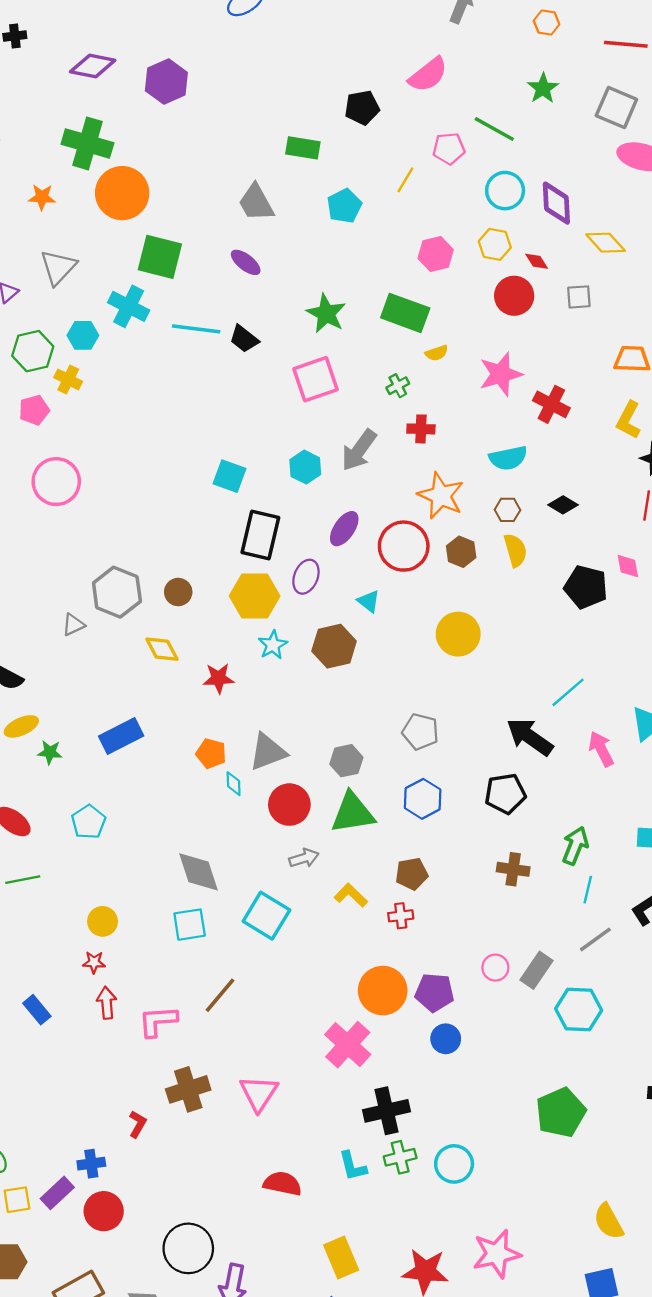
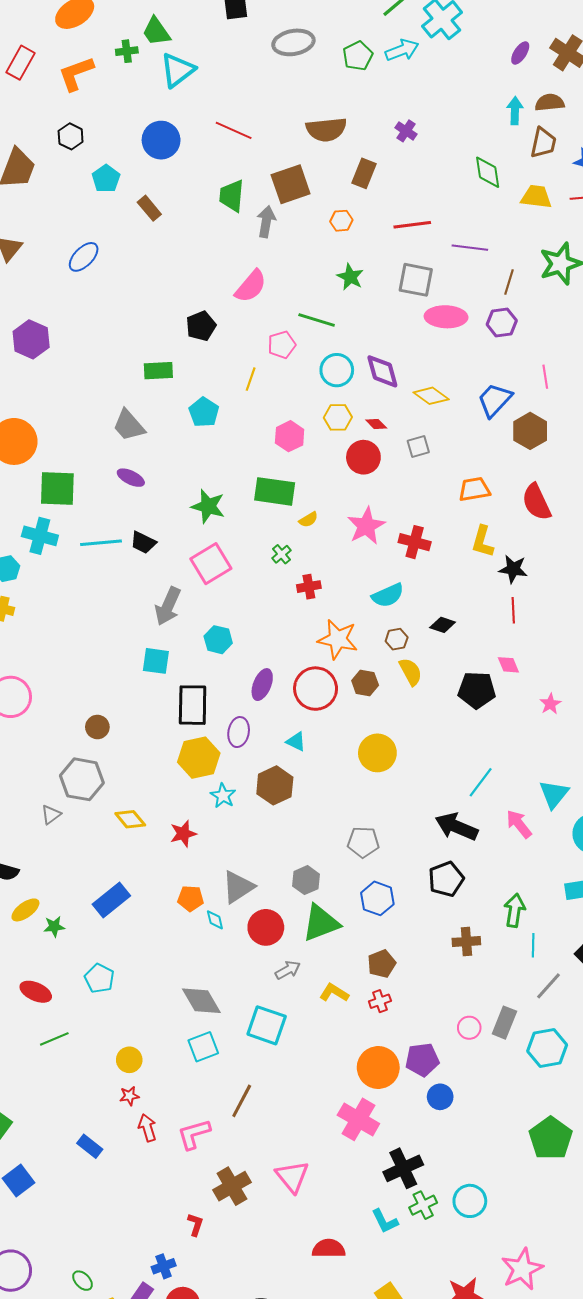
gray arrow: (359, 450) -> (168, 606), moved
brown circle: (178, 592) -> (97, 727), moved

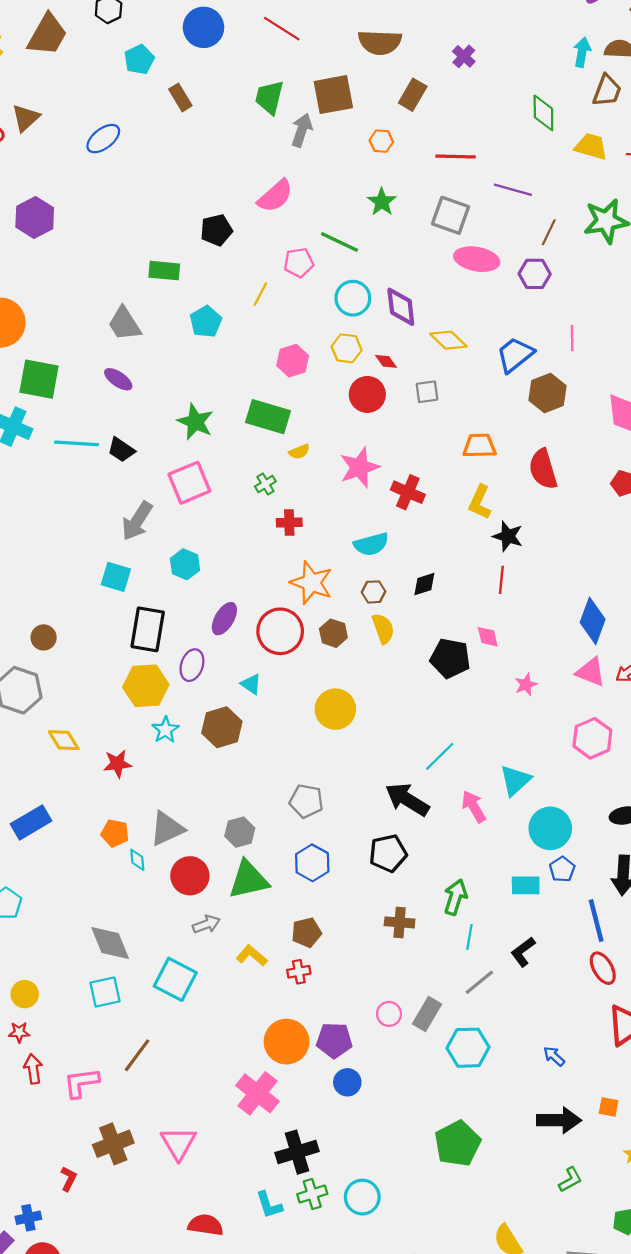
black diamond: (443, 625) -> (424, 584), turned -45

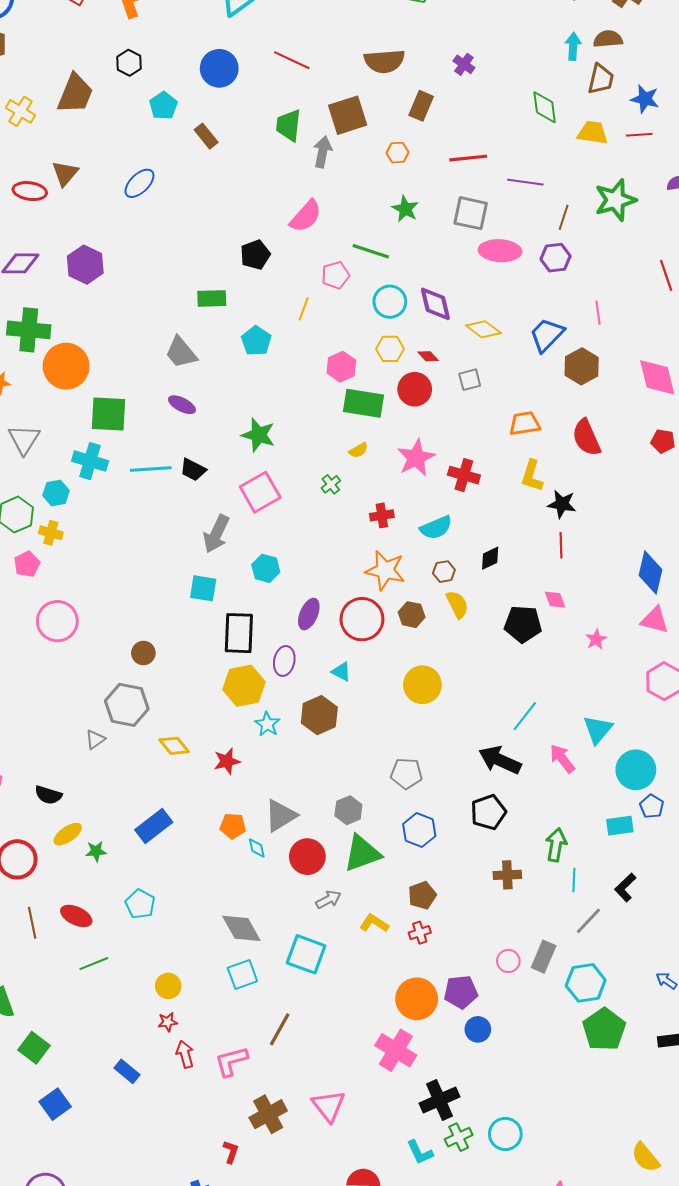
green rectangle: (268, 417) -> (363, 403), moved
red cross: (289, 522) -> (382, 515), moved
green pentagon: (458, 1144) -> (604, 1029), moved

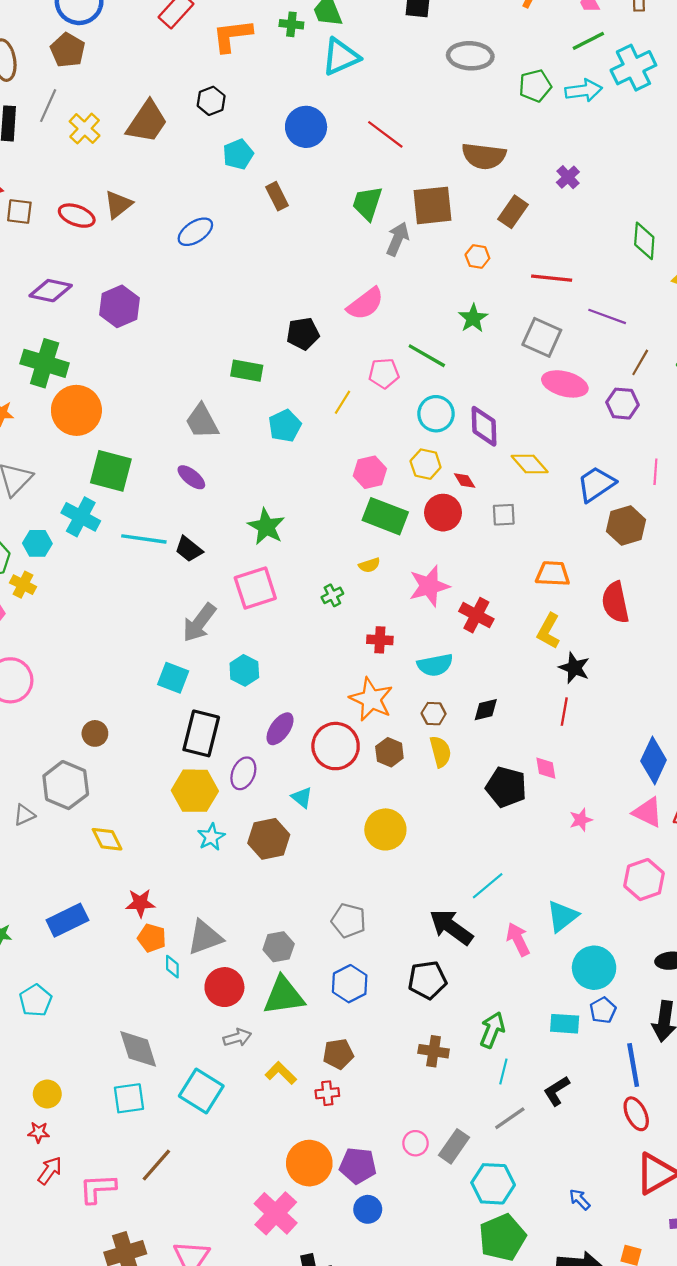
red star: (227, 761) -> (140, 903), moved
red arrow: (185, 1054) -> (50, 1171), turned 40

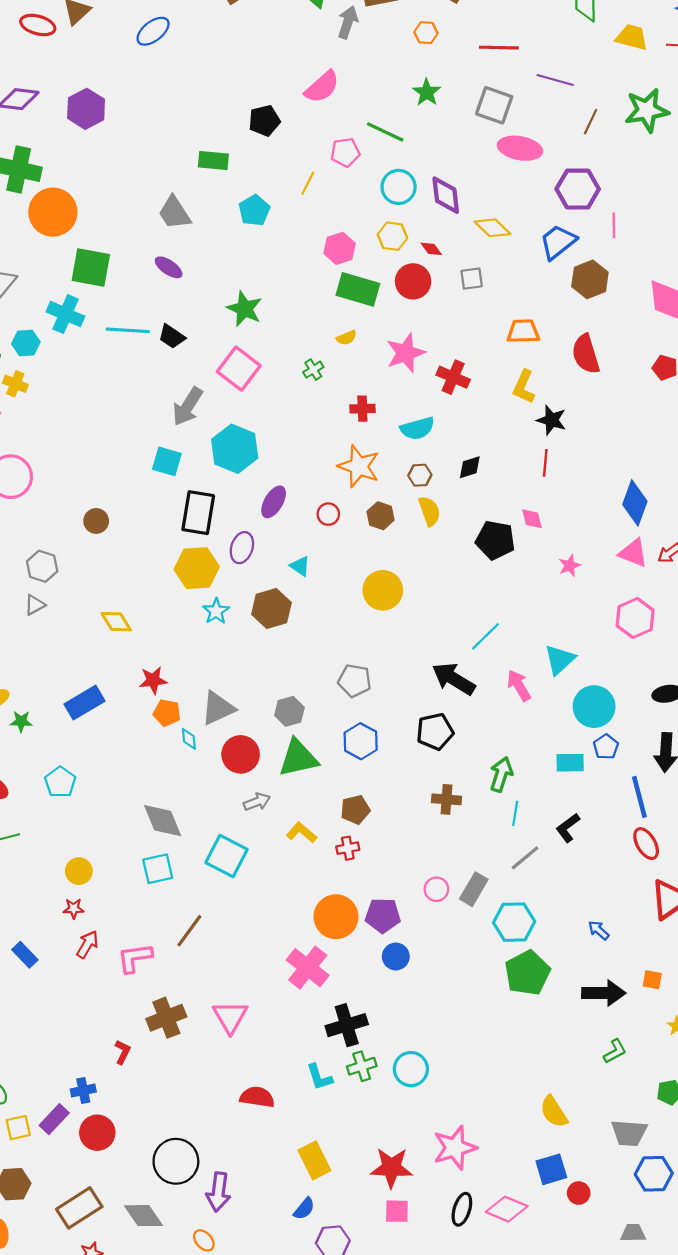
purple hexagon: (622, 404) -> (578, 189), moved, size x1.4
pink square: (255, 588) -> (239, 369), turned -30
cyan hexagon: (244, 670) -> (235, 449), size x1.6
red circle: (336, 746) -> (328, 514), size x0.5
gray hexagon: (66, 785) -> (42, 566), moved, size x0.7

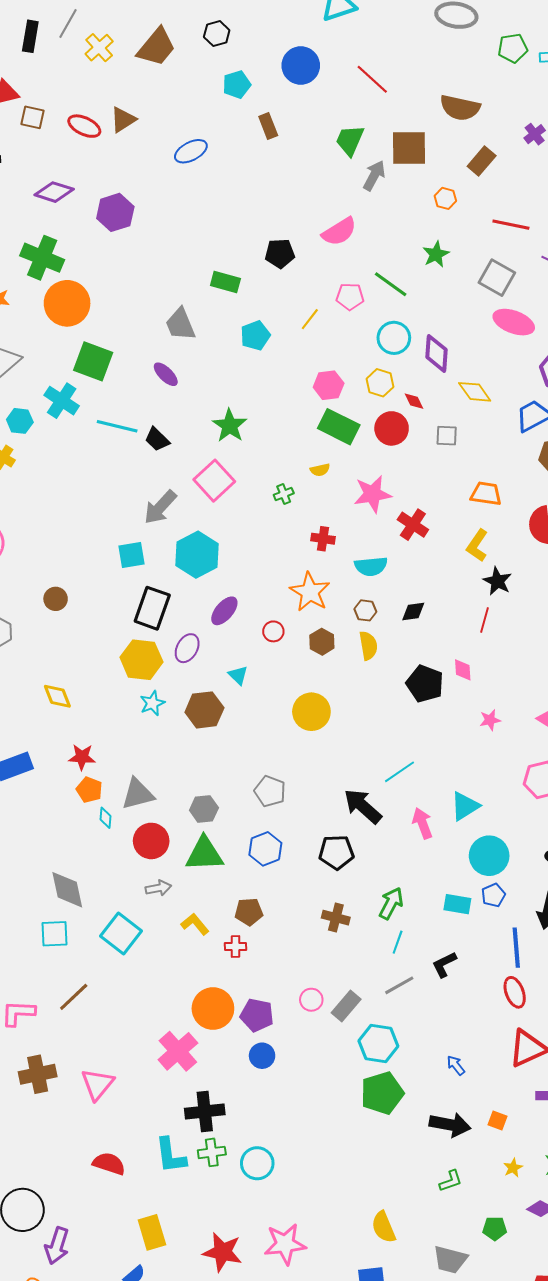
cyan square: (167, 461) -> (132, 555), turned -36
cyan L-shape: (319, 1077) -> (171, 1155), size x1.4

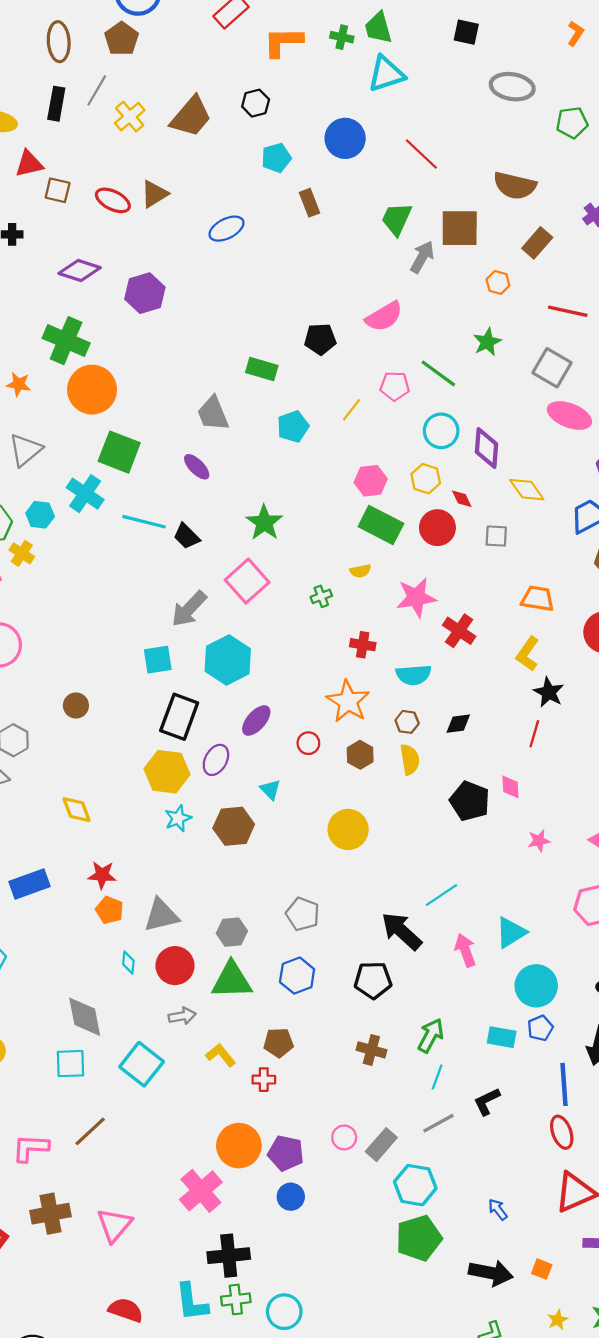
cyan diamond: (106, 818) -> (128, 962), moved

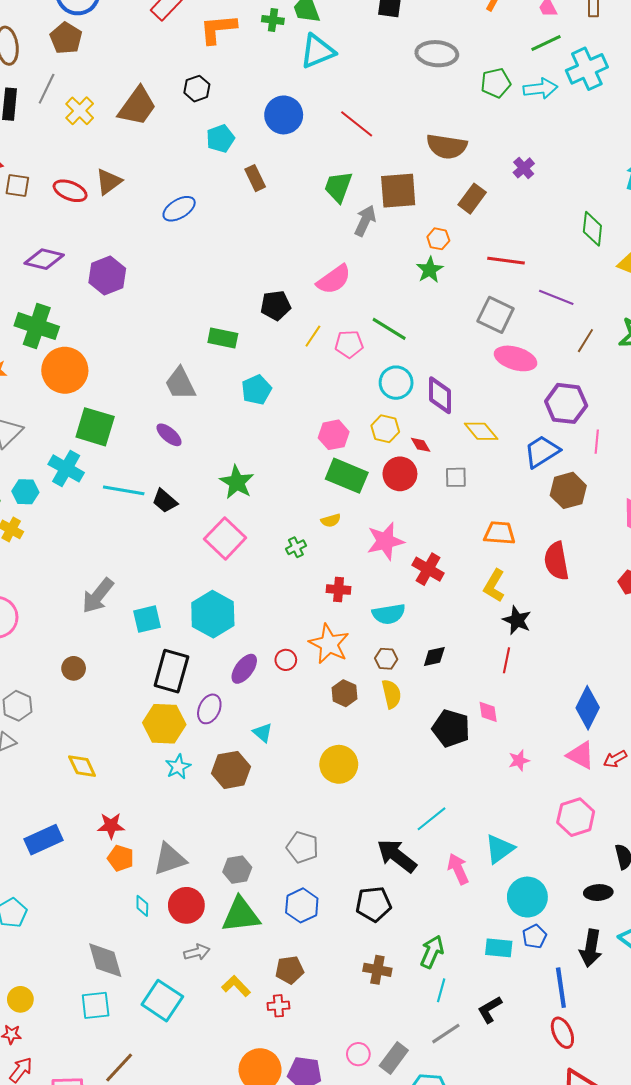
green star: (487, 342) -> (430, 270), moved
yellow line: (351, 410) -> (313, 336), moved
gray arrow: (189, 609) -> (98, 596), moved
red circle: (308, 743) -> (286, 660), moved

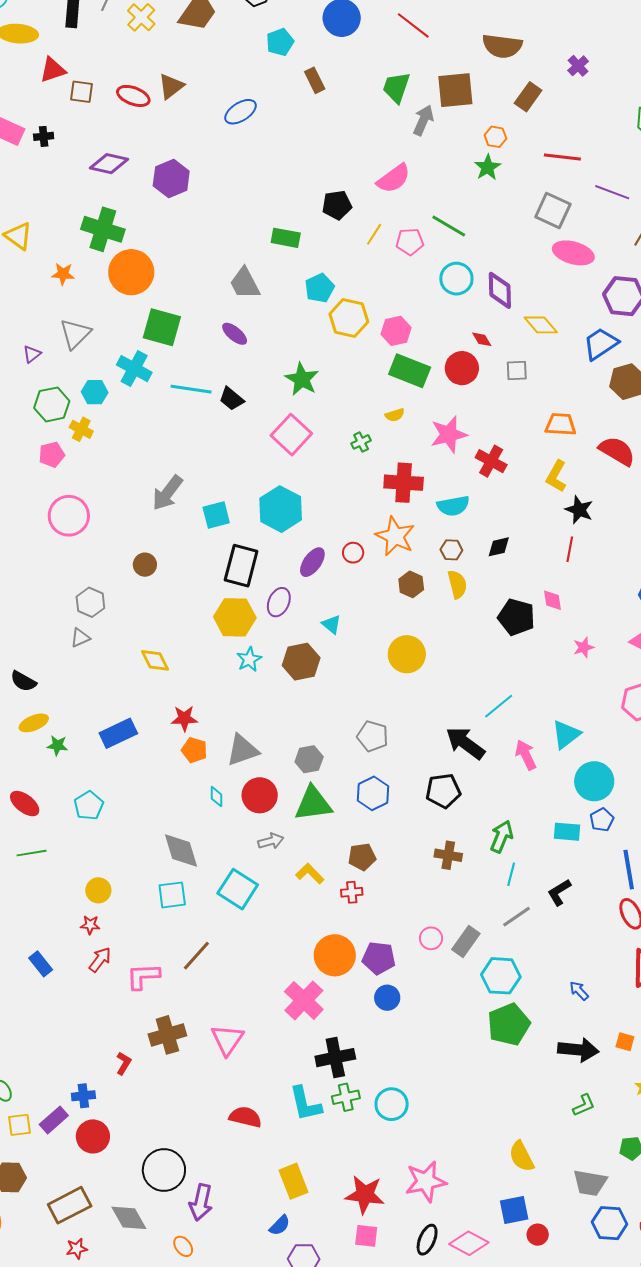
yellow hexagon: (385, 429) -> (349, 318), moved, size x1.4
red semicircle: (556, 561) -> (617, 451), turned 132
red cross: (339, 590) -> (404, 483), size x1.6

